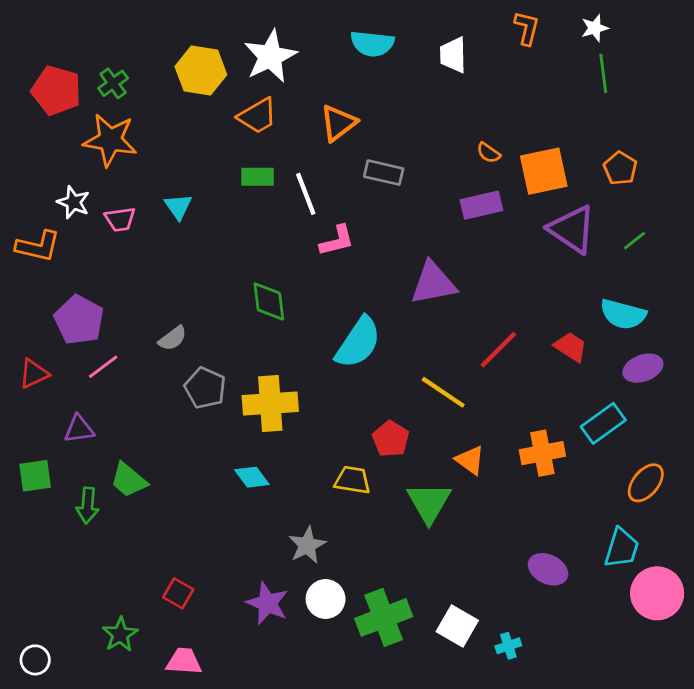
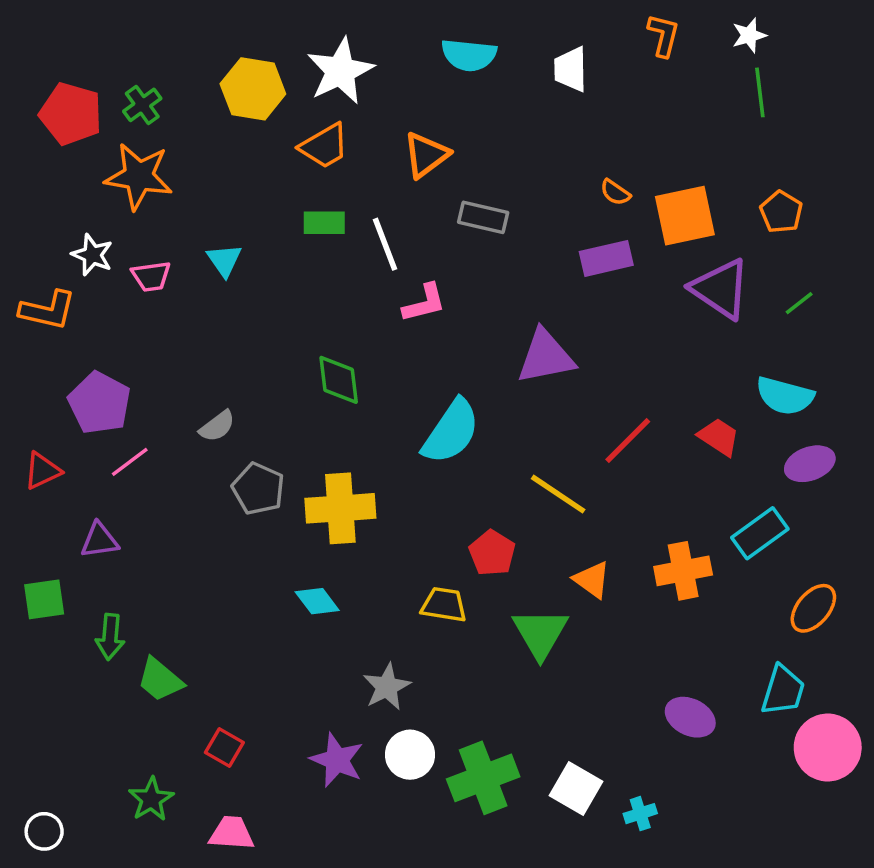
green trapezoid: (129, 480) -> (160, 680), moved

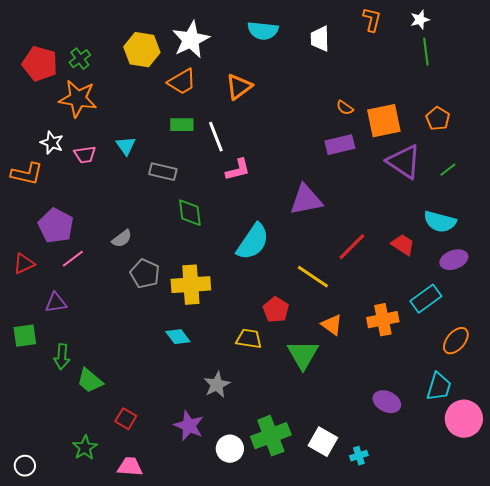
gray rectangle: (483, 217) -> (163, 172), moved
white circle: (410, 755) -> (230, 449), moved

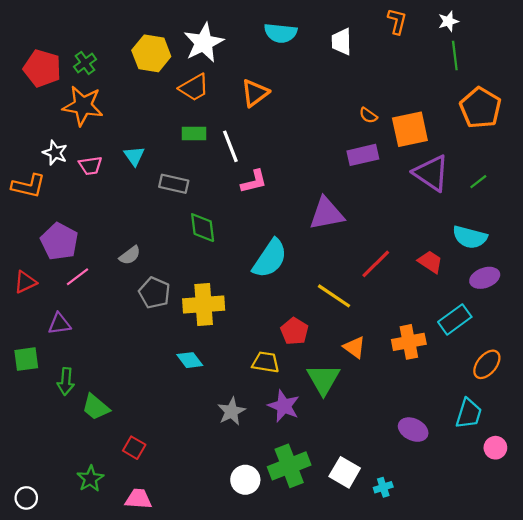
orange pentagon: (438, 119) -> (480, 108), moved, size x1.6
pink circle: (464, 419) -> (495, 448), size x0.6
purple star: (189, 426) -> (284, 406), moved

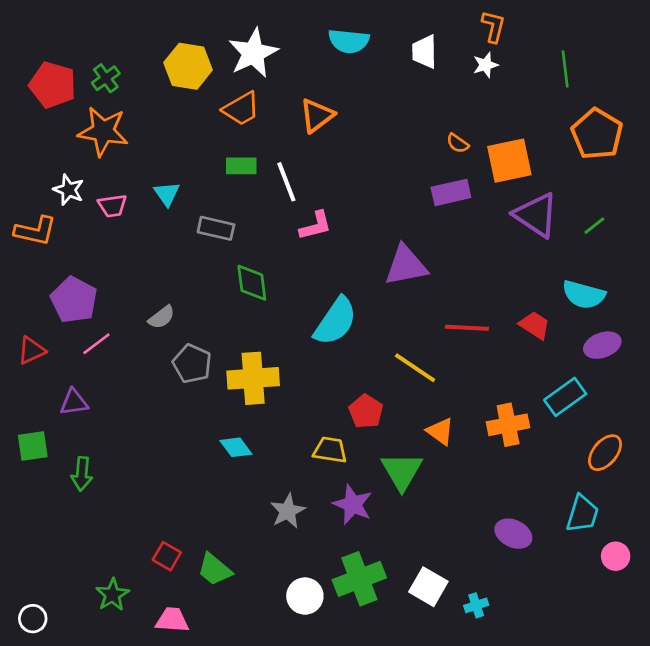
white star: (448, 21) -> (485, 65), moved
red line: (376, 264) -> (467, 328), turned 48
green trapezoid: (96, 407) -> (215, 569), moved

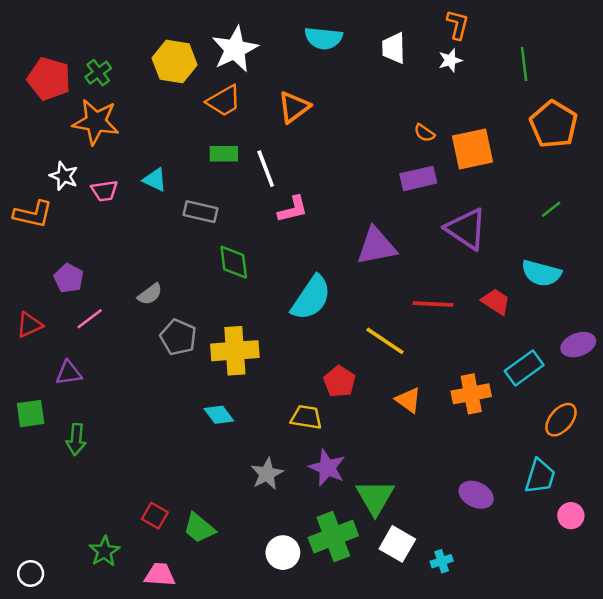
cyan triangle: (167, 194) -> (155, 180), turned -30
purple triangle: (536, 215) -> (466, 229), moved
purple pentagon: (74, 300) -> (69, 278), size x0.7
purple ellipse: (602, 345) -> (578, 345), moved
green triangle: (402, 471) -> (375, 497), moved

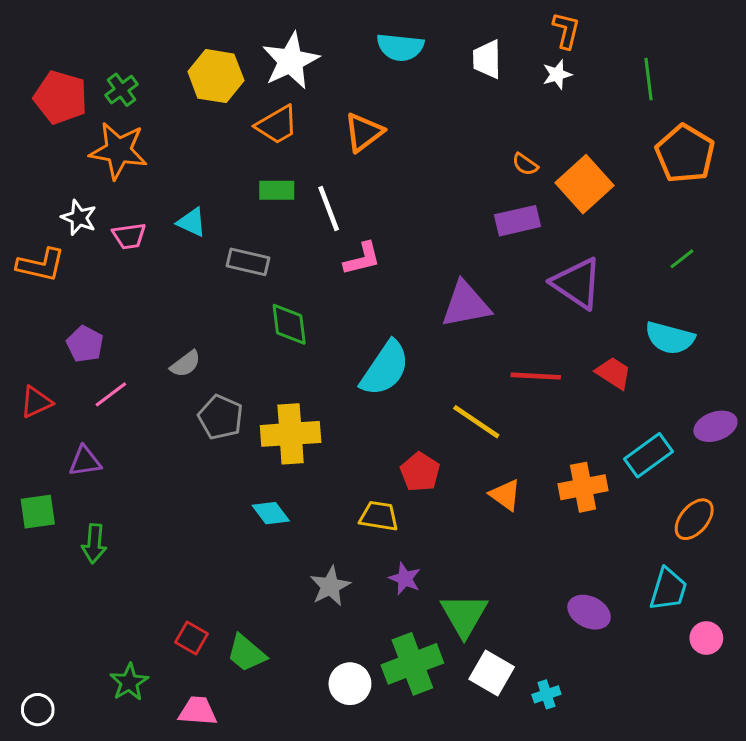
orange square: (472, 149) -> (584, 184), turned -30
purple star: (327, 468) -> (405, 579), size x0.7

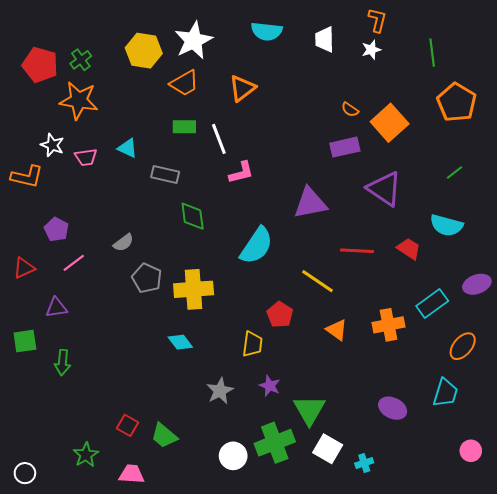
yellow trapezoid: (379, 516) -> (252, 344), turned 88
pink circle: (706, 638) -> (471, 451), moved

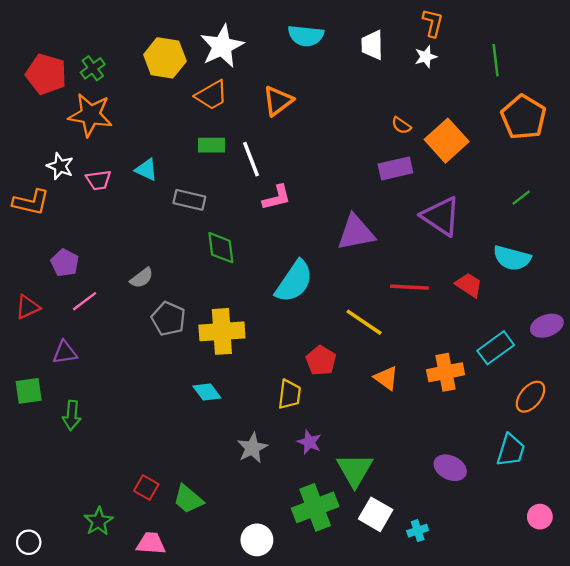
white circle: (233, 456) -> (257, 540), moved

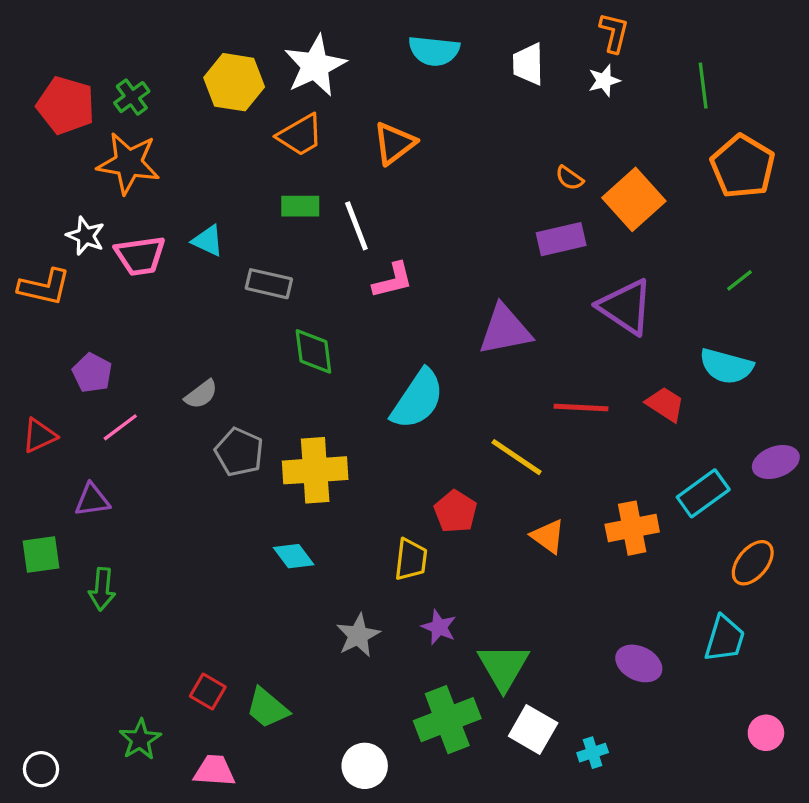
pink trapezoid: (99, 180) -> (140, 256), size x1.4

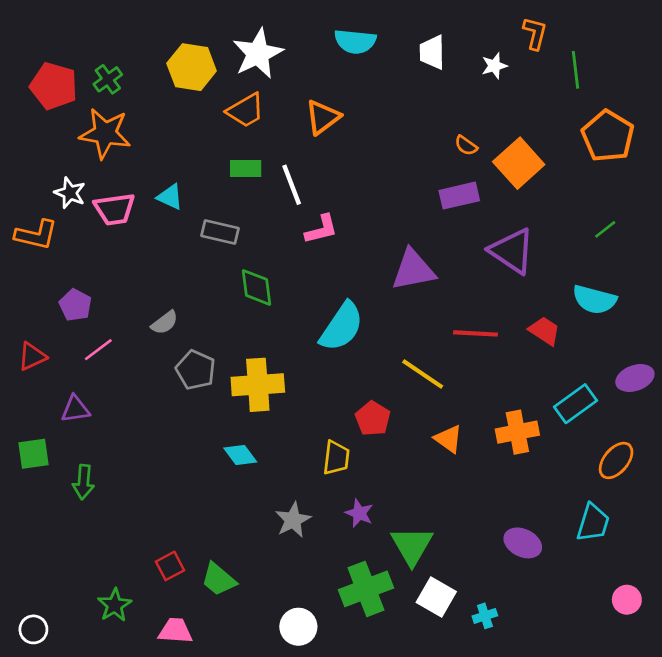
orange L-shape: (614, 33) -> (535, 33), moved
red square: (208, 692) -> (170, 566), turned 32

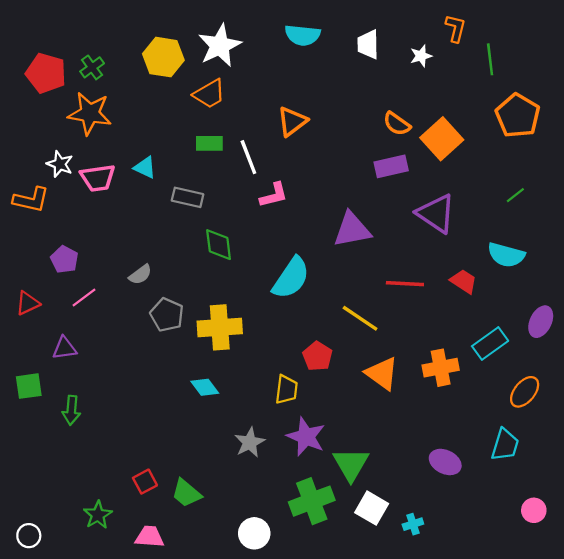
orange triangle: (323, 117) -> (292, 121), moved
orange semicircle: (466, 146) -> (397, 124), size x1.4
purple ellipse: (635, 378) -> (541, 322), turned -44
orange triangle: (448, 439) -> (382, 373), size x1.4
purple star: (359, 513) -> (306, 437), size x1.6

